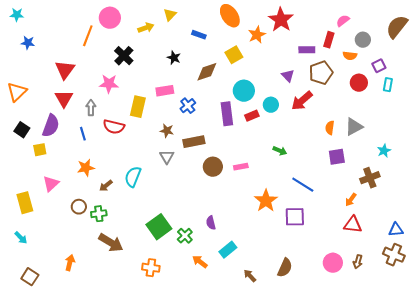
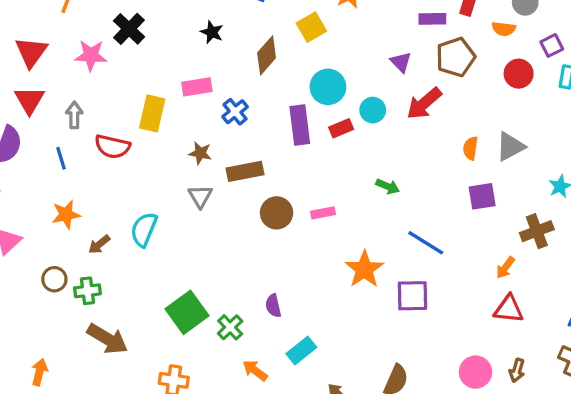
brown diamond: (207, 72) -> (267, 55), turned -30
pink star: (109, 84) -> (91, 55), moved

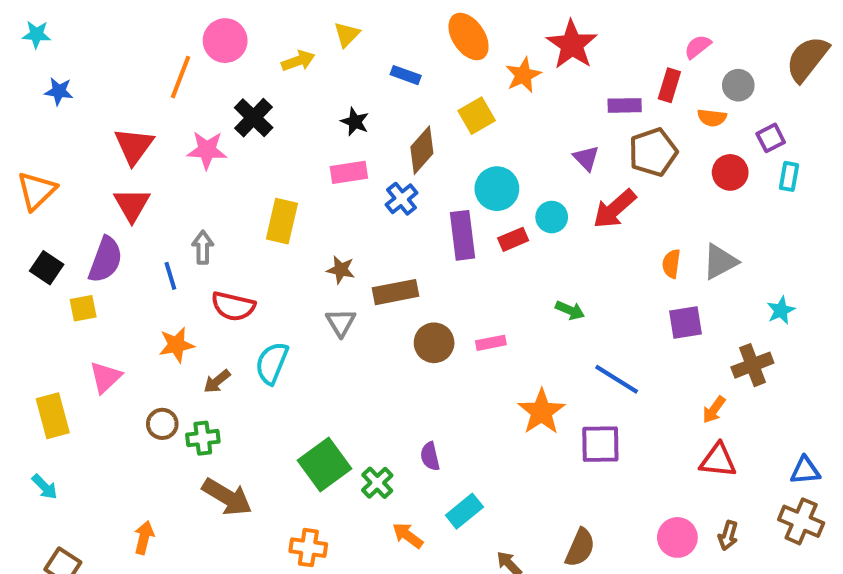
pink rectangle: (197, 87) -> (349, 172), moved
blue cross: (235, 112) -> (402, 199), moved
gray arrow: (74, 115) -> (203, 247), moved
red semicircle: (112, 147) -> (233, 306), moved

